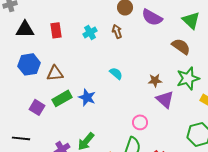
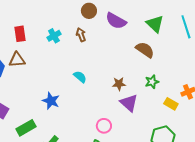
brown triangle: (55, 73) -> (17, 60), moved
green star: (188, 78) -> (152, 82), size x0.6
green rectangle: (62, 98) -> (26, 128), moved

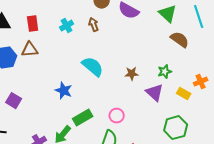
brown semicircle: (145, 50) -> (180, 40), moved
cyan semicircle: (80, 77) -> (93, 67), size x1.6
purple triangle: (129, 103) -> (155, 93), moved
green rectangle: (26, 128) -> (83, 118), moved

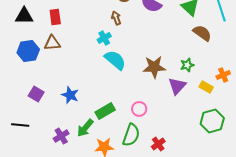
cyan cross: (67, 26) -> (104, 38), moved
brown star: (132, 74) -> (154, 67), size x1.6
blue star: (64, 91) -> (70, 95), moved
purple triangle: (155, 93) -> (177, 86), turned 30
green hexagon: (176, 128) -> (212, 121), moved

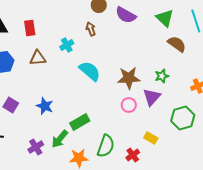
cyan cross: (104, 38) -> (67, 45), moved
brown triangle: (52, 43) -> (38, 58), moved
yellow rectangle: (206, 87) -> (151, 138), moved
pink circle: (139, 109) -> (129, 105), moved
green hexagon: (212, 121) -> (183, 118), moved

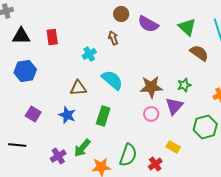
brown triangle: (38, 58) -> (78, 88), moved
green rectangle: (80, 122) -> (103, 116), moved, turned -42

